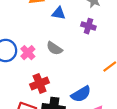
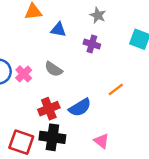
red cross: (40, 83) -> (49, 109), moved
blue semicircle: (81, 94) -> (80, 107), moved

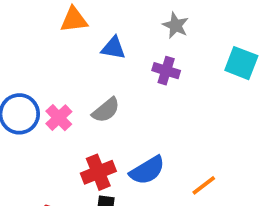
gray semicircle: (54, 69) -> (106, 110), turned -72
orange line: (116, 89) -> (204, 185), moved

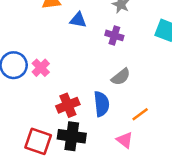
gray semicircle: (106, 110) -> (121, 77), moved
blue semicircle: (147, 170) -> (101, 104), turned -65

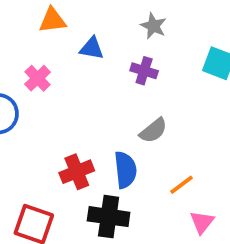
pink cross: (41, 68) -> (38, 78), moved
black cross: (72, 136) -> (109, 217), moved
pink triangle: (125, 140) -> (202, 222), moved, turned 30

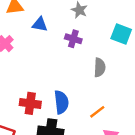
gray semicircle: (153, 131) -> (100, 68), moved, turned -48
red cross: (77, 172) -> (30, 103), turned 30

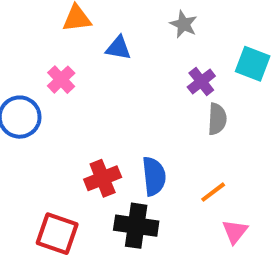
purple cross: (73, 39) -> (201, 82), moved, turned 35
red cross: (30, 103) -> (103, 178), turned -30

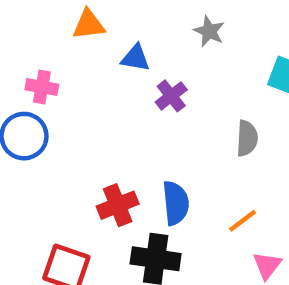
pink cross: (61, 80) -> (42, 87), moved, turned -36
purple cross: (201, 82) -> (171, 96), moved

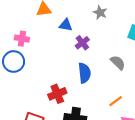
gray semicircle: (247, 138) -> (118, 63), turned -49
blue semicircle: (176, 203) -> (84, 73), moved

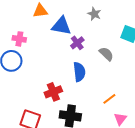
blue triangle: (66, 25) -> (61, 26), size x1.5
gray semicircle: (118, 63) -> (106, 54), moved

